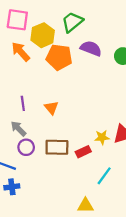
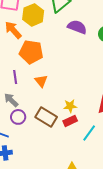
orange pentagon: (59, 57) -> (31, 52), moved
yellow star: (102, 137) -> (70, 106), moved
brown rectangle: (57, 147) -> (46, 117), turned 30
cyan line: (104, 176) -> (89, 133), moved

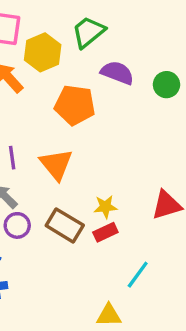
orange pentagon: (31, 52) -> (75, 105), moved
orange triangle: (41, 81) -> (56, 164), size x1.5
cyan line: (89, 133) -> (138, 275), moved

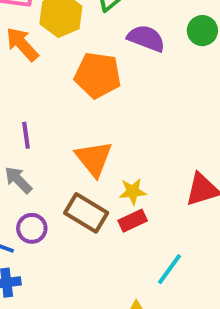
green circle: (166, 85) -> (202, 31), moved
orange triangle: (56, 164) -> (94, 159), moved
purple circle: (17, 225) -> (32, 228), moved

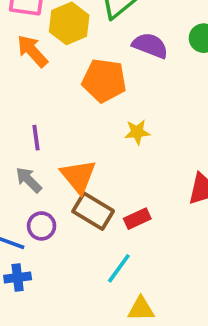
orange triangle: (94, 159) -> (78, 176), moved
yellow star: (133, 191) -> (137, 132), moved
cyan line: (169, 269) -> (119, 268), moved

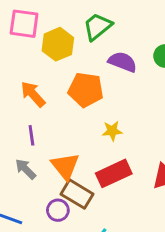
orange arrow: (32, 51) -> (33, 94), moved
red rectangle: (137, 219) -> (114, 173), moved, size x1.6
purple circle: (42, 226) -> (58, 210), moved

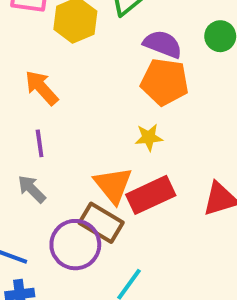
orange pentagon: (86, 90) -> (165, 82), moved
orange triangle: (65, 166) -> (113, 185), moved
purple circle: (58, 210) -> (75, 245), size x1.6

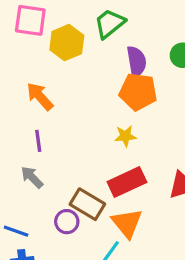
purple semicircle: (163, 44) -> (136, 62), turned 60
orange triangle: (113, 185) -> (127, 223), moved
purple circle: (75, 245) -> (67, 222), size x0.6

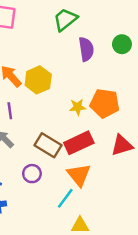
yellow hexagon: (67, 43) -> (38, 80), moved
orange pentagon: (138, 92) -> (105, 103), moved
brown rectangle: (87, 204) -> (48, 145), moved

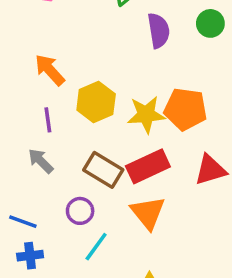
yellow hexagon: (38, 80) -> (96, 102), moved
yellow star: (78, 107) -> (146, 115), size x1.5
cyan line: (65, 198) -> (96, 247), moved

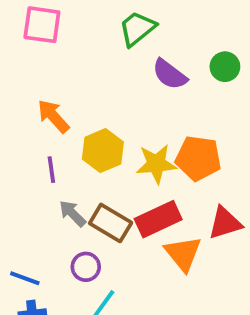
purple semicircle: (159, 31) -> (170, 74), turned 136
gray arrow: (41, 161) -> (72, 213), moved
orange triangle: (148, 213) -> (183, 253), moved

